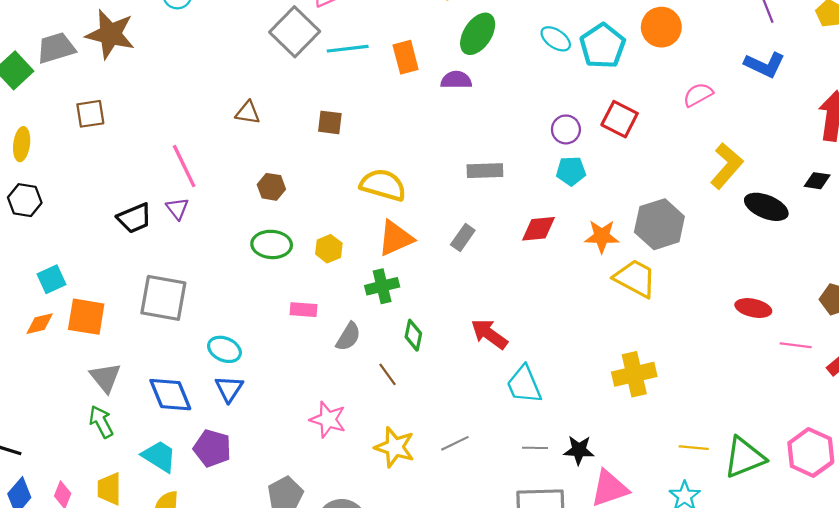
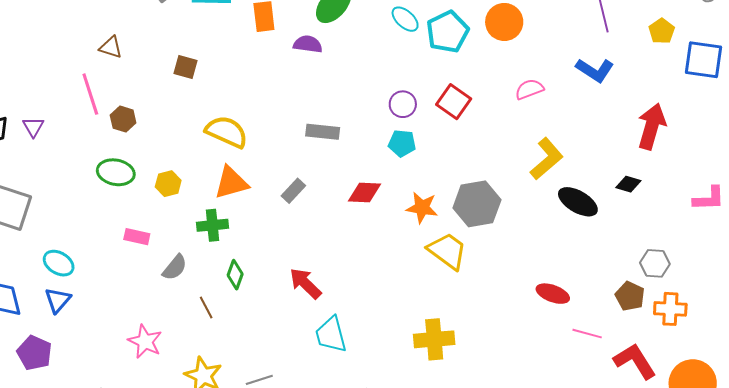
pink line: (184, 166) -> (90, 94), moved

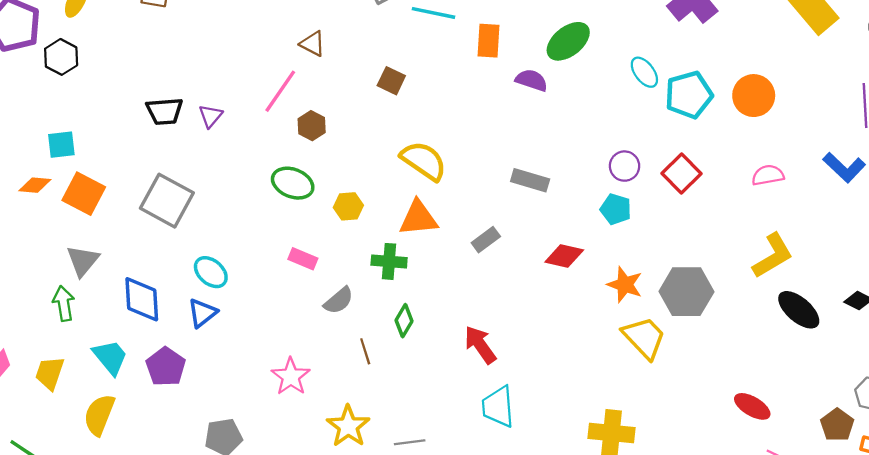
pink line: (90, 94) -> (280, 91), turned 42

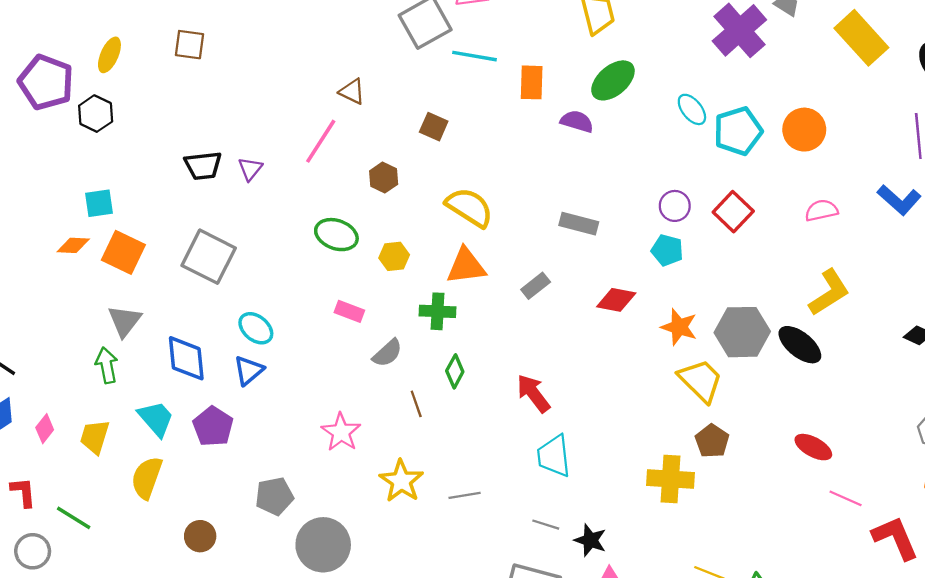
brown hexagon: (312, 126) -> (384, 178), moved
black ellipse: (799, 310) -> (800, 345), moved
brown pentagon: (837, 425) -> (712, 441), moved

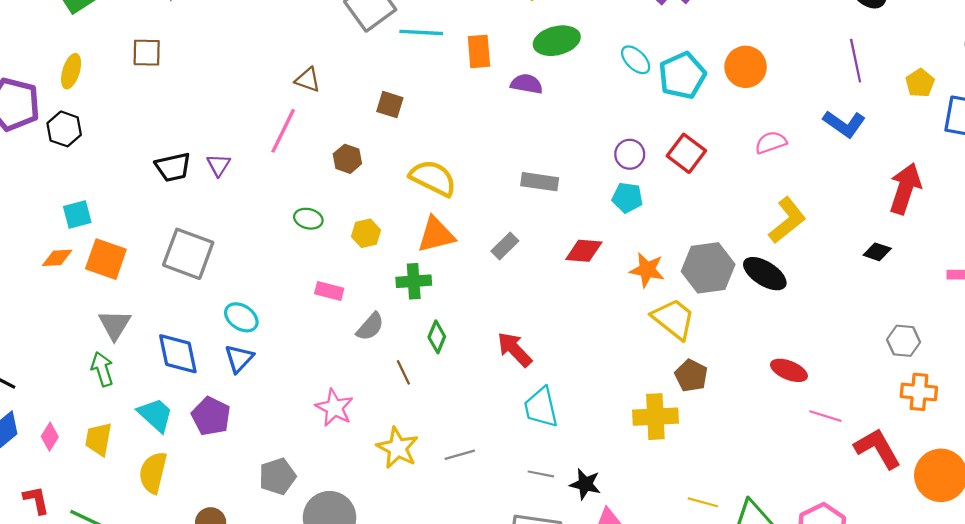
green ellipse: (613, 80) -> (557, 41), turned 33
green ellipse: (336, 235) -> (308, 219), size x0.7

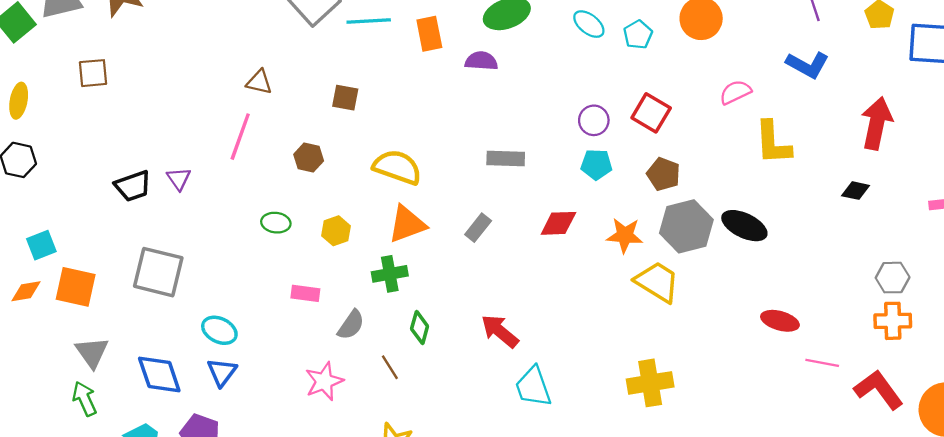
cyan pentagon: (682, 76) -> (638, 35), size x0.6
yellow L-shape: (787, 220) -> (773, 143), moved, turned 132
brown pentagon: (691, 376) -> (664, 174), moved
orange cross: (919, 392) -> (893, 321), moved
pink star: (334, 408) -> (324, 381), moved, turned 30

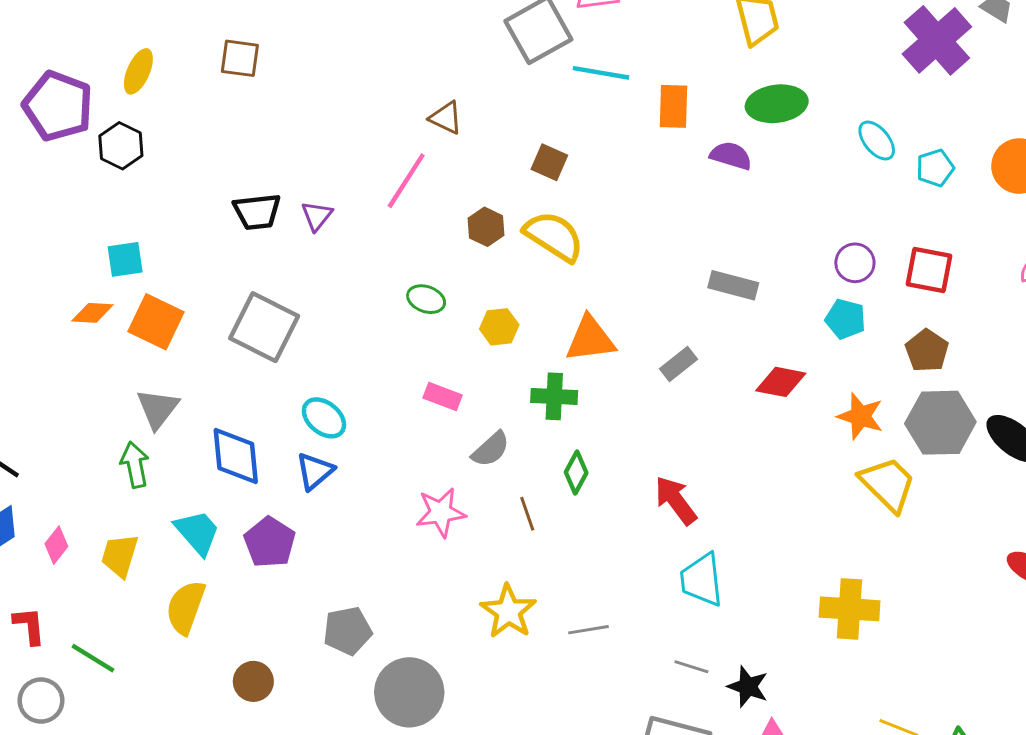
red square: (651, 113) -> (929, 270), turned -33
yellow semicircle: (397, 167) -> (554, 236), moved

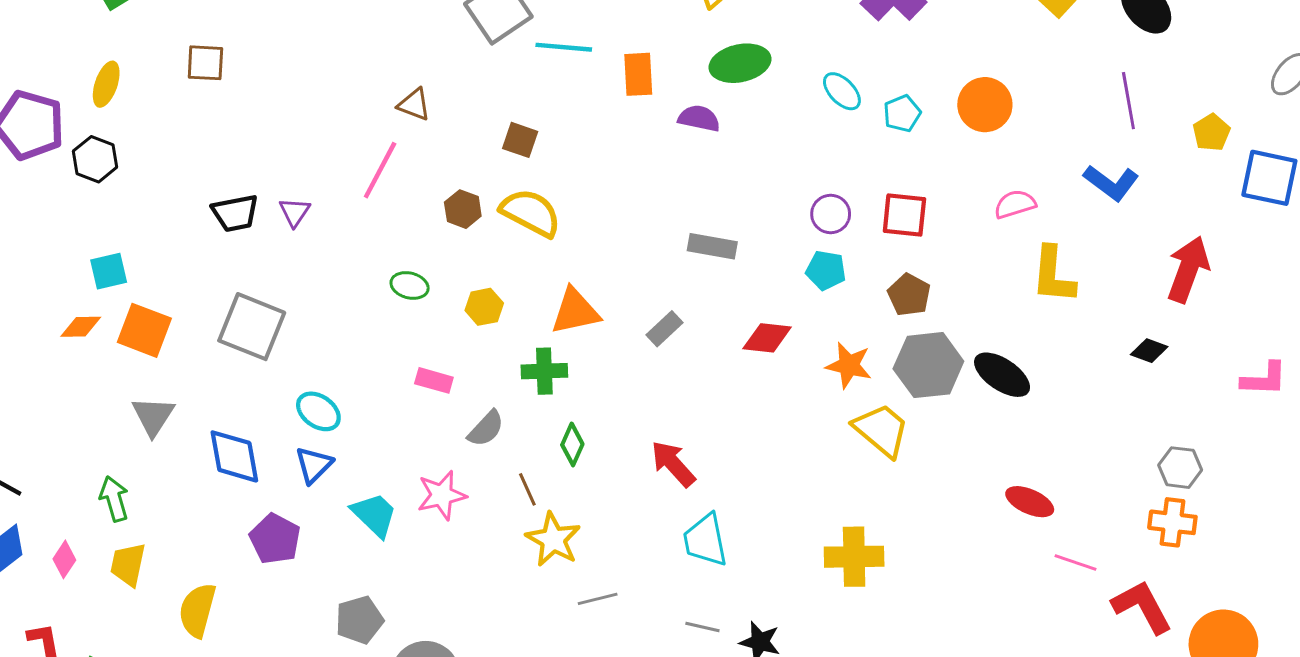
green arrow: (135, 465) -> (114, 499), moved
cyan trapezoid: (197, 532) -> (374, 515), moved
yellow star: (508, 611) -> (553, 539), moved

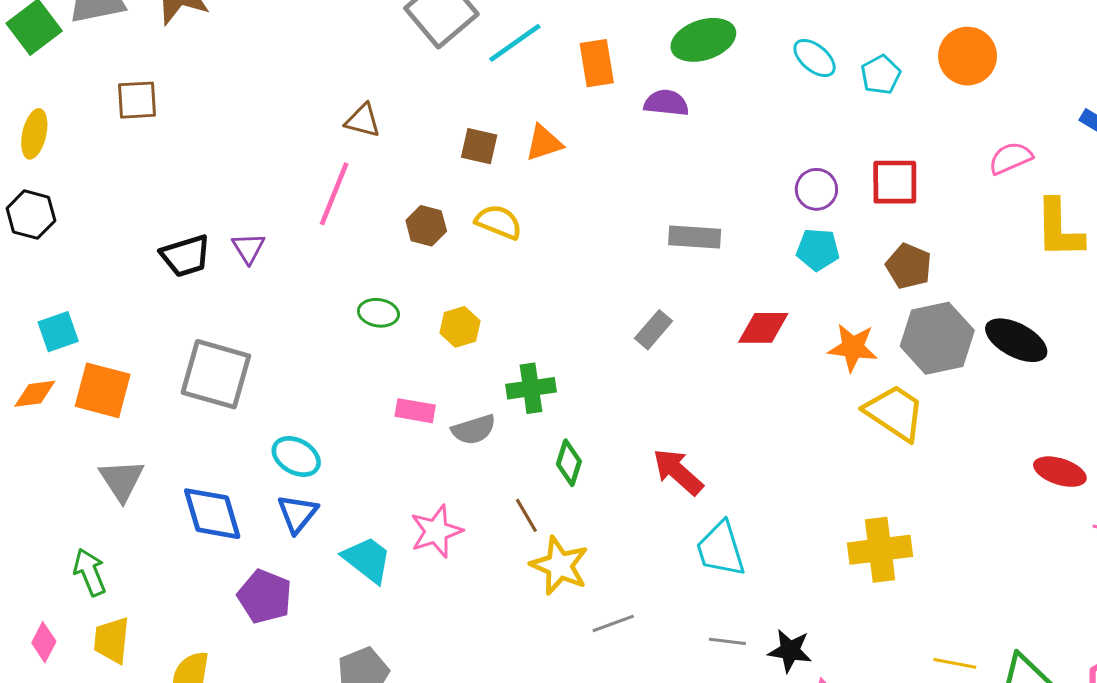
cyan line: (564, 47) -> (515, 43), turned -34
yellow semicircle: (531, 213) -> (499, 222), size x0.7
orange triangle: (575, 311) -> (544, 143), moved, size x0.7
gray semicircle: (486, 429) -> (474, 430), moved, turned 36

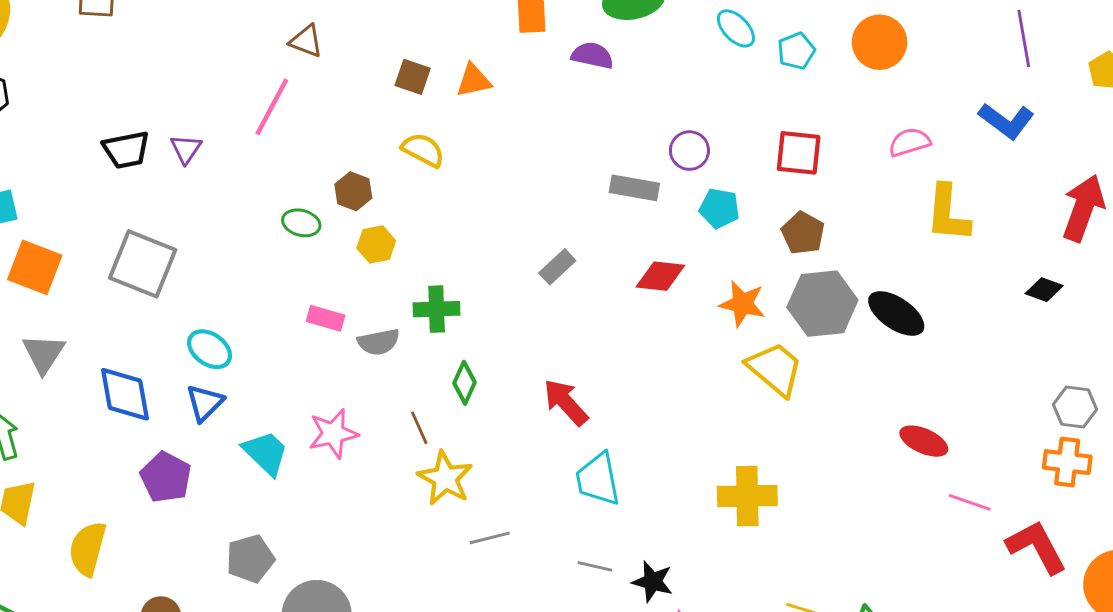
purple circle: (816, 189) -> (689, 151), moved
brown hexagon: (426, 226) -> (353, 191), moved
gray rectangle: (695, 237) -> (634, 188), moved

